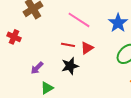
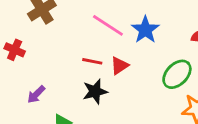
blue star: (118, 23) -> (145, 30), moved
purple arrow: (37, 68) -> (36, 94), moved

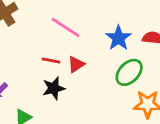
blue star: (145, 30) -> (118, 38), moved

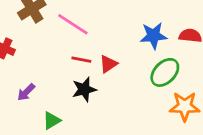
pink line: (66, 27) -> (73, 24), moved
blue star: (118, 38) -> (154, 36), turned 30

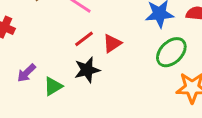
red line: (81, 60) -> (84, 39), turned -48
green triangle: (52, 121) -> (53, 86), moved

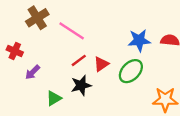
green ellipse: (171, 52) -> (131, 71), moved
purple arrow: (26, 73) -> (33, 72), moved

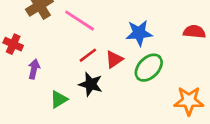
blue star: (139, 40) -> (139, 33), moved
purple arrow: (33, 72) -> (34, 69), turned 147
black star: (81, 85) -> (91, 84), turned 30

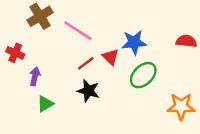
red triangle: (114, 59) -> (111, 57), moved, turned -42
green triangle: (59, 99) -> (45, 104), moved

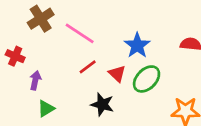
blue star: (134, 42) -> (137, 45), turned -30
red triangle: (111, 57) -> (117, 74), moved
black star: (88, 91) -> (102, 104), moved

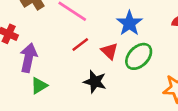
purple arrow: (35, 80) -> (28, 58), size x1.5

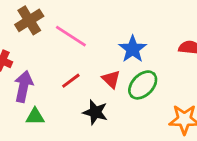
red line: (80, 44) -> (71, 81), moved
green triangle: (39, 86) -> (35, 117), turned 30

